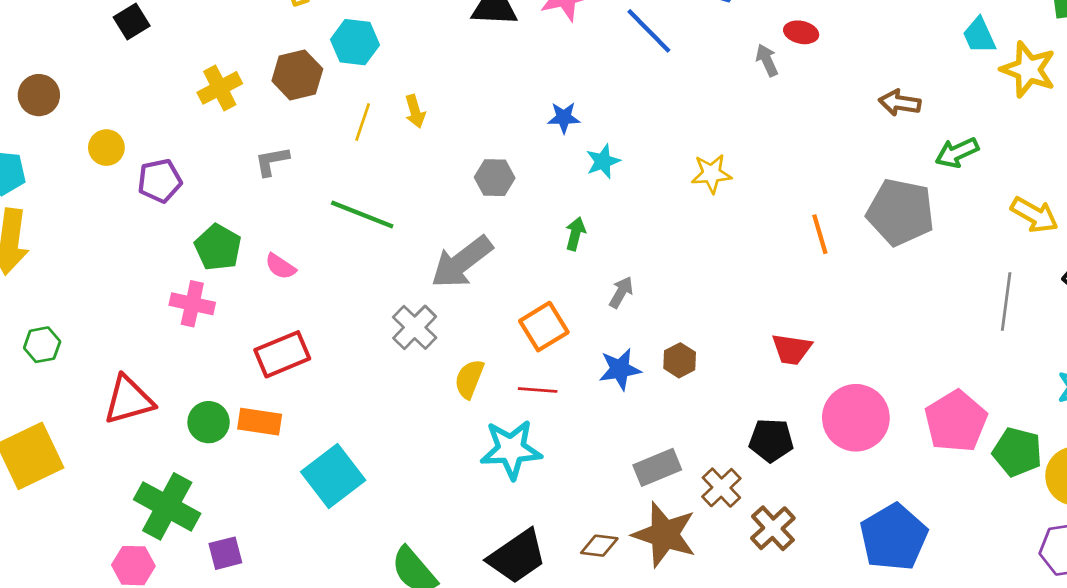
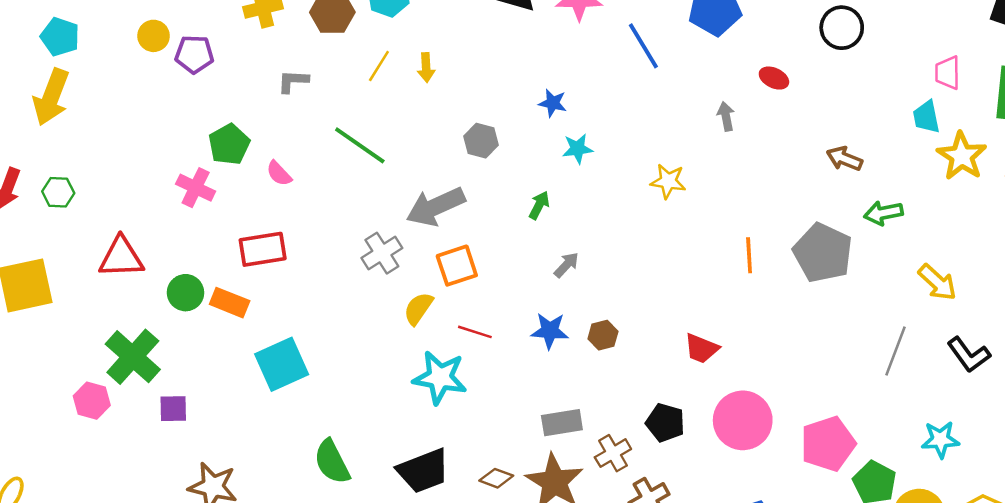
gray arrow: (767, 60) -> (726, 116), moved
purple pentagon: (160, 181) -> (194, 54), moved
orange square: (544, 327) -> (457, 266), moved

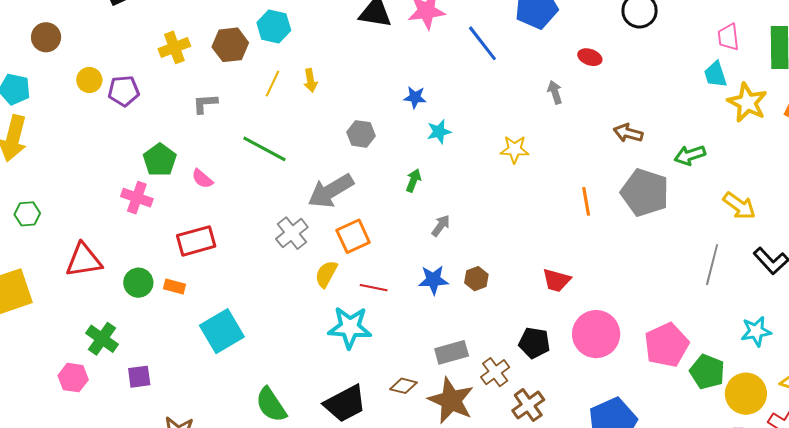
brown arrow: (844, 159) -> (628, 133), moved
orange rectangle: (230, 303) -> (174, 287), size x0.7
green cross: (133, 357) -> (102, 339), size x0.7
brown diamond: (496, 478) -> (404, 386), moved

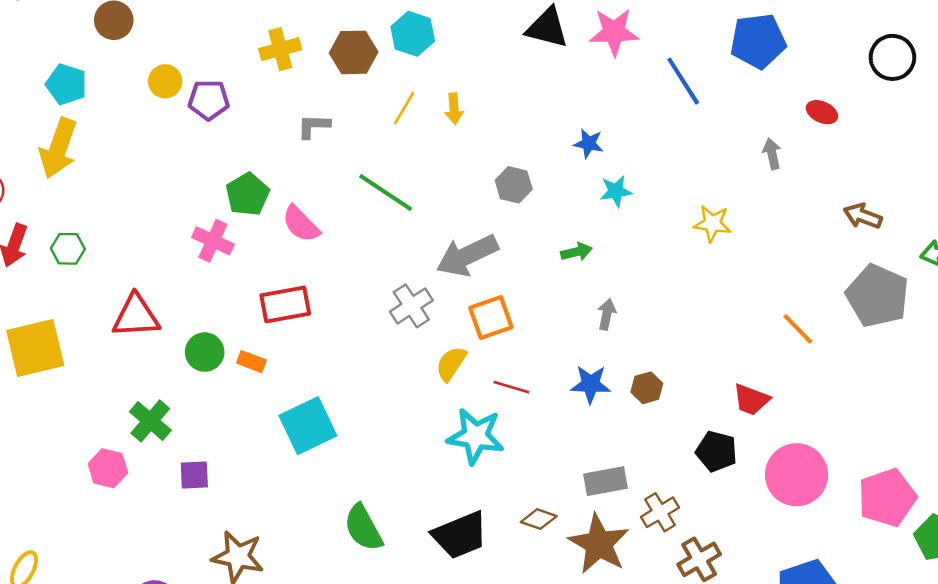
pink semicircle: (202, 179) -> (301, 224), size x1.4
green arrow: (413, 180) -> (576, 252), turned 50
orange line: (586, 201) -> (798, 329), moved, turned -40
gray arrow: (441, 226) -> (607, 314), turned -30
black pentagon: (534, 343) -> (716, 451), moved

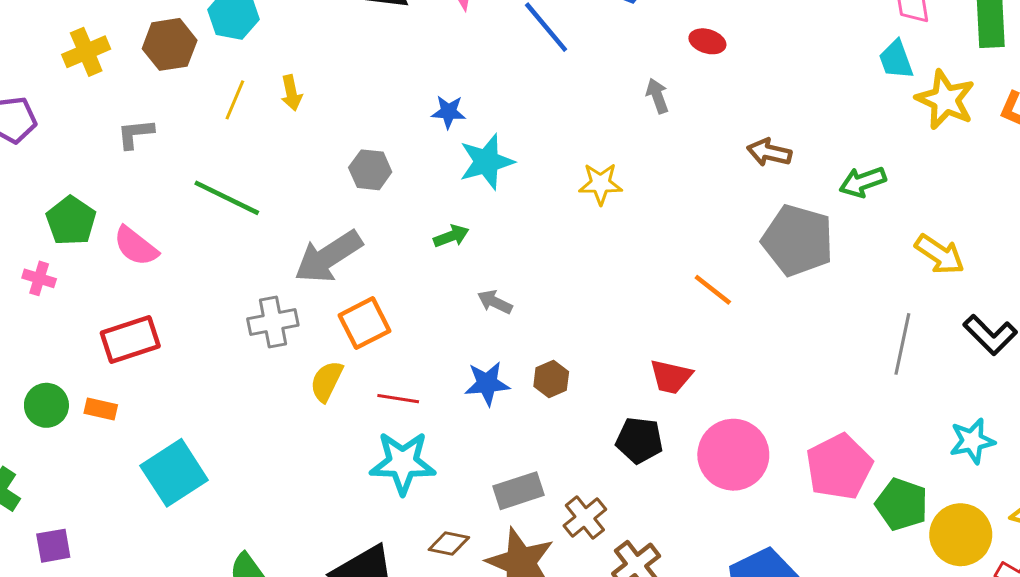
cyan star: (616, 191) -> (487, 162), size x1.5
pink cross: (213, 241) -> (39, 278), size x0.7
gray cross: (411, 306) -> (273, 322), turned 30
gray arrow: (607, 314) -> (495, 302), turned -68
cyan star: (475, 436) -> (403, 463), moved

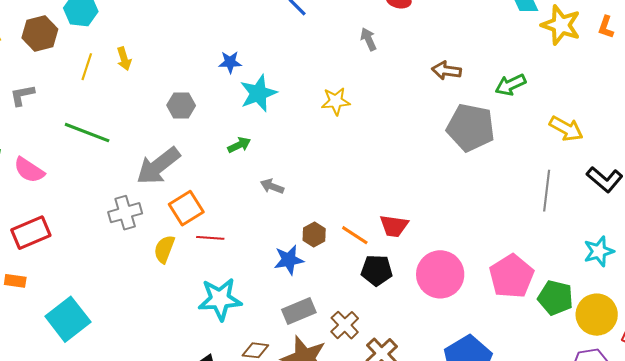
orange line: (713, 290) -> (355, 235), moved
blue star: (487, 383) -> (289, 260), moved
red line: (398, 399) -> (210, 238), moved

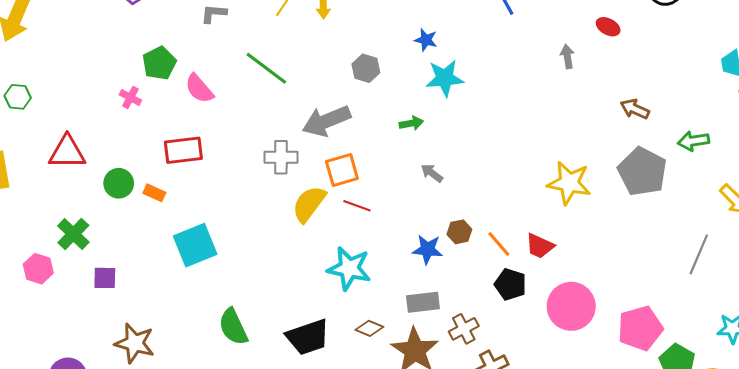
yellow star: (336, 101) -> (569, 183), moved, size x1.5
yellow semicircle: (164, 249) -> (309, 204), size x1.4

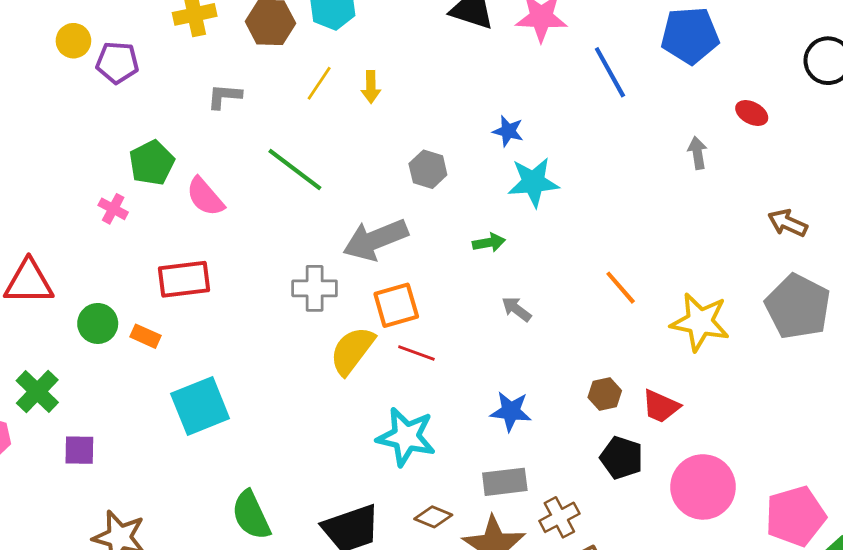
brown hexagon: (459, 232) -> (605, 394), moved
orange line: (499, 244) -> (621, 288), moved

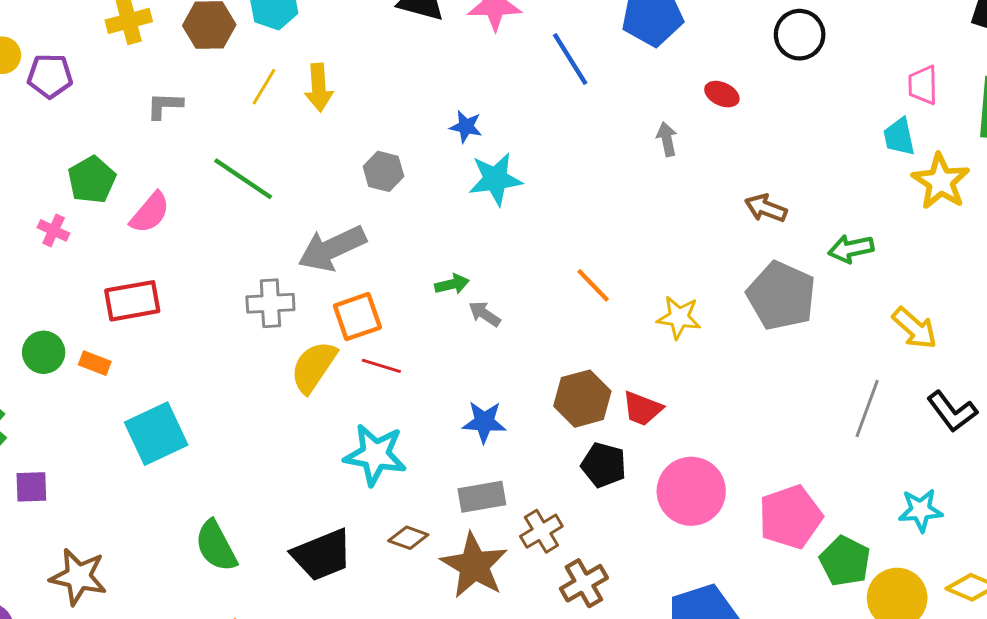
yellow arrow: (371, 87) -> (319, 88), size x1.4
pink semicircle: (205, 197) -> (150, 213), turned -96
green arrow: (489, 243) -> (452, 284), moved
yellow star: (700, 322) -> (679, 317), size x0.7
brown hexagon: (605, 394) -> (582, 399), size x1.6

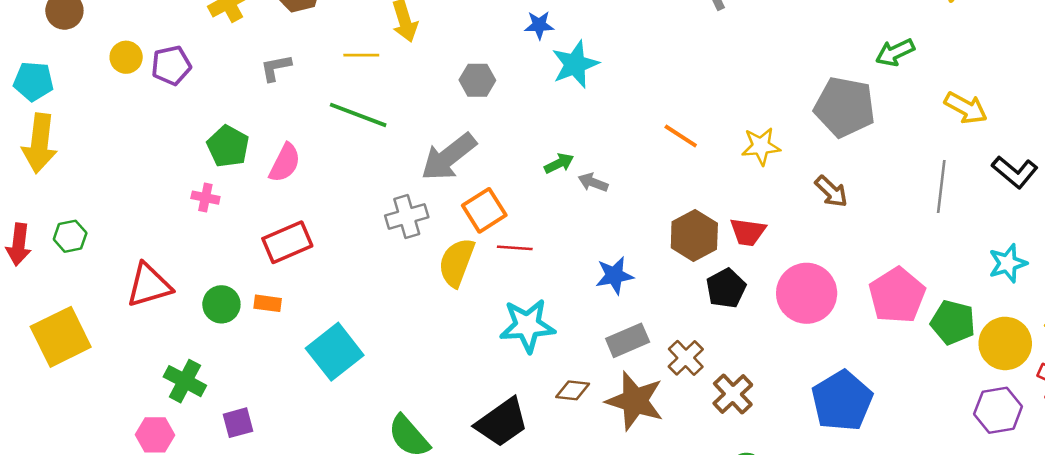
yellow line: (264, 87) -> (361, 55), moved, turned 72
brown arrow: (766, 208) -> (831, 191), moved, turned -144
black pentagon: (604, 465) -> (726, 288), turned -30

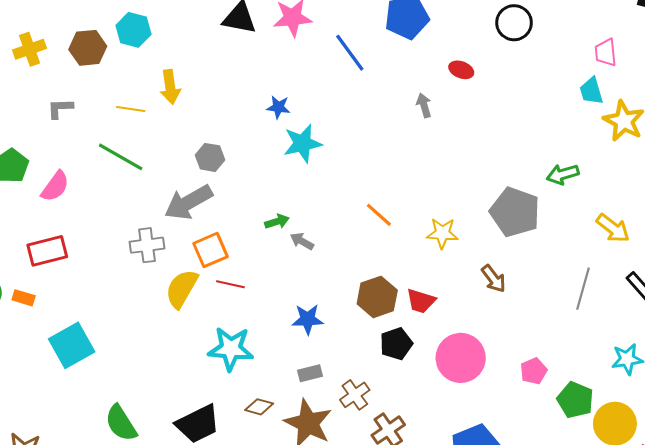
gray hexagon: (477, 80) -> (210, 157), moved
pink pentagon: (897, 295) -> (534, 371), size x0.6
gray rectangle: (628, 340) -> (310, 373), size x0.7

